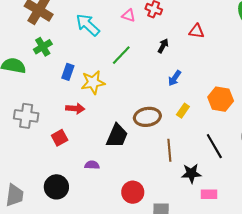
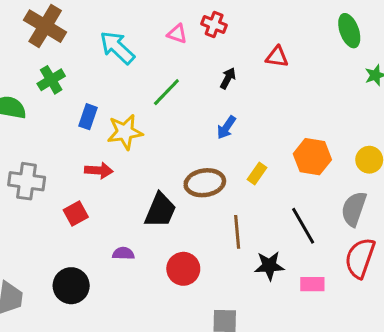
blue arrow: (175, 78) -> (226, 127), moved
red circle: (133, 192) -> (183, 269), moved
pink rectangle: (209, 194) -> (312, 284), moved

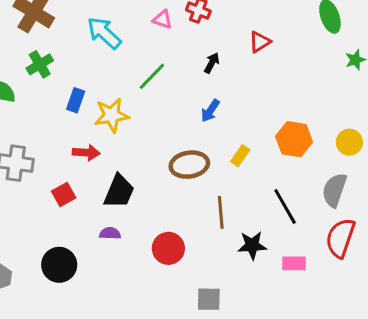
red triangle: (277, 57) -> (260, 42), turned -40
black trapezoid: (160, 210) -> (119, 191), moved

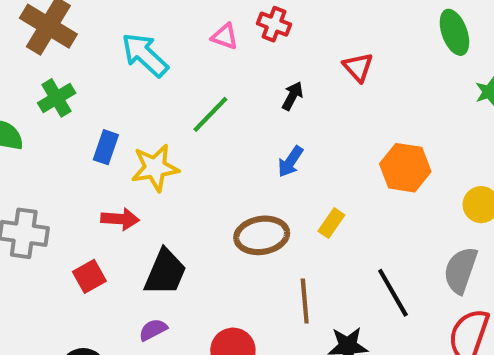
red triangle: (260, 42) -> (358, 67), turned -40
orange hexagon: (294, 139) -> (405, 168), moved
purple semicircle: (110, 233) -> (153, 330), turned -30

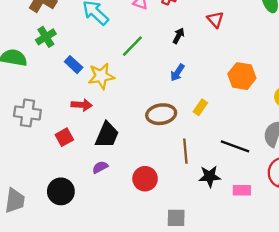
blue rectangle: (106, 147) -> (74, 65), turned -66
black line: (393, 293) -> (235, 146), turned -40

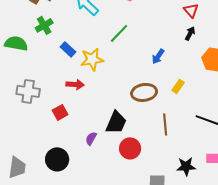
black arrow: (178, 36) -> (190, 33), moved
black trapezoid: (107, 135) -> (116, 122), moved
purple semicircle: (100, 167) -> (91, 138), turned -32
black star: (210, 176) -> (186, 166), moved

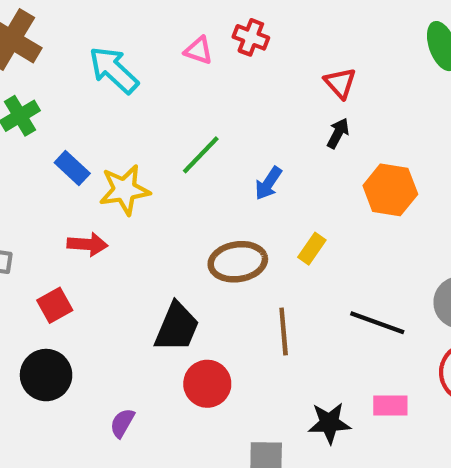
green line: (119, 33) -> (201, 155), moved
purple semicircle: (91, 138) -> (122, 423), moved
black circle: (57, 159) -> (46, 375), moved

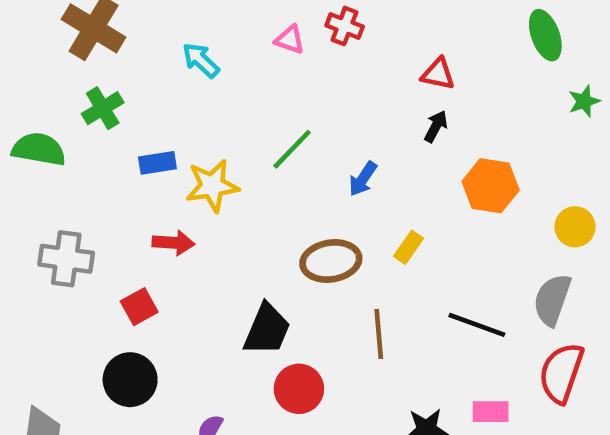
cyan arrow: (114, 70) -> (201, 60), size x0.7
red triangle: (340, 83) -> (438, 74), turned -36
blue rectangle: (72, 168) -> (157, 163), turned -52

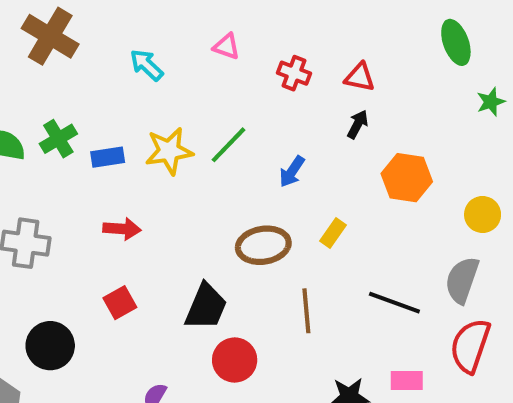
red cross: (345, 26) -> (294, 73), moved
green cross: (103, 108) -> (58, 139), moved
yellow star: (212, 186) -> (169, 151), moved
red square: (139, 307) -> (120, 303), moved
black circle: (130, 380) -> (50, 346), moved

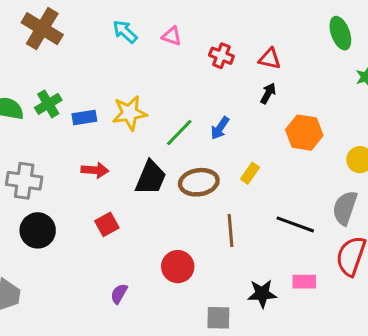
cyan arrow: (147, 65) -> (125, 32), moved
green line: (228, 145) -> (179, 133), moved
red square: (120, 303) -> (107, 224), moved
black trapezoid: (206, 307) -> (151, 178), moved
black circle: (50, 346) -> (38, 230), moved

